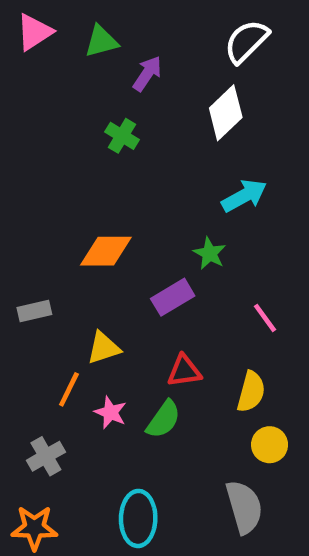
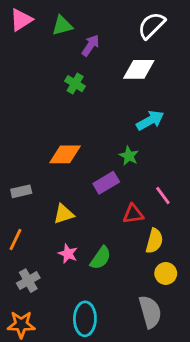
white diamond: (226, 113) -> (139, 69), turned 44
red triangle: (184, 371) -> (133, 214), moved
orange line: (69, 389) -> (16, 239), moved

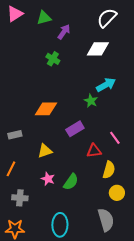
green star: (129, 156) -> (91, 101), moved
gray cross: (28, 281) -> (20, 198), turned 35

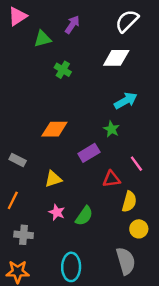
green triangle: (44, 18) -> (43, 39), moved
purple arrow: (64, 32) -> (72, 25), moved
green star: (91, 101) -> (111, 129), moved
gray rectangle: (15, 135) -> (18, 160), turned 40

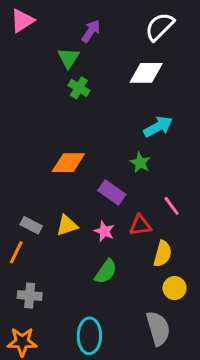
green triangle: (43, 39) -> (68, 58), moved, turned -42
purple rectangle: (89, 153) -> (112, 192), turned 66
gray rectangle: (18, 160) -> (31, 225), moved
pink star: (57, 212) -> (104, 231), moved

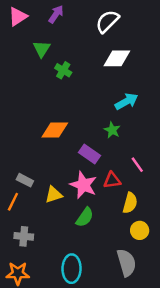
white semicircle: (160, 27) -> (107, 21), moved
purple arrow: (91, 31) -> (56, 14), moved
green triangle: (68, 58) -> (42, 49), moved
yellow triangle: (67, 225) -> (54, 195), moved
pink star: (104, 231) -> (83, 185), size x1.6

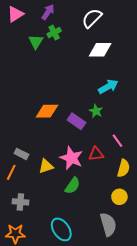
green cross: (63, 70) -> (54, 32), moved, turned 32
purple rectangle: (89, 154) -> (77, 121), moved
yellow semicircle: (130, 203) -> (124, 168), moved
cyan ellipse: (72, 269) -> (61, 229), turned -35

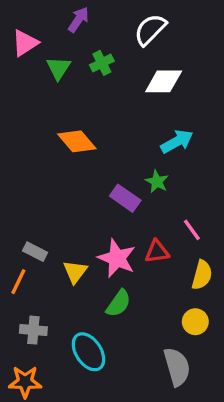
pink triangle: (15, 14) -> (25, 43), moved
green cross: (54, 32) -> (102, 63), moved
orange diamond: (47, 111) -> (77, 141), moved, turned 50
yellow triangle: (46, 166) -> (75, 272), turned -35
cyan ellipse: (61, 229) -> (88, 352), moved

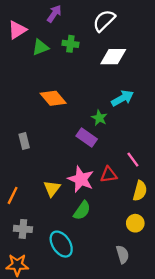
green cross: (102, 63) -> (70, 44), turned 35
green triangle: (58, 68) -> (40, 47), turned 36
green star: (157, 182) -> (99, 118), moved
gray rectangle: (35, 252) -> (24, 141), moved, turned 49
gray semicircle: (177, 367) -> (123, 254), size x0.7

